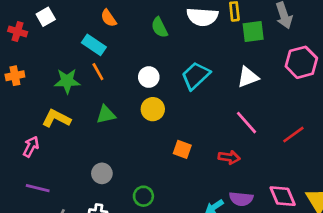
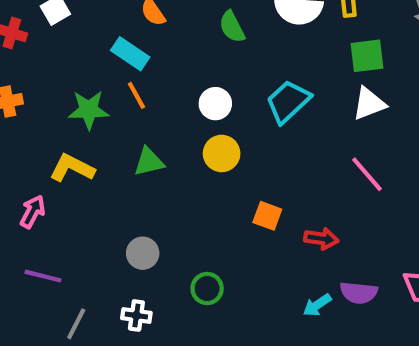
green square: (253, 31) -> (367, 56), moved
red arrow: (229, 157) -> (321, 239), moved

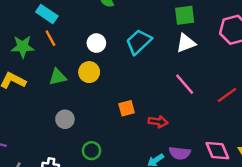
yellow circle: (222, 153) -> (89, 72), moved
orange square: (267, 216) -> (127, 108), turned -35
gray circle: (143, 253) -> (65, 119), moved

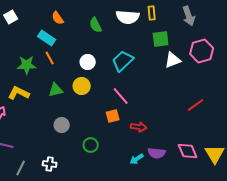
white triangle: (186, 43) -> (173, 60), moved
pink line: (185, 84) -> (121, 96), moved
green circle: (92, 151) -> (91, 145), moved

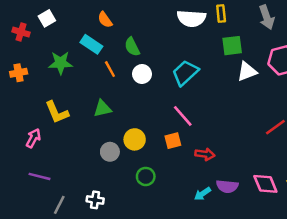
green semicircle: (96, 25) -> (132, 47), moved
orange line: (50, 58) -> (110, 69), moved
green star: (27, 65) -> (61, 63), moved
yellow circle: (82, 86) -> (135, 139), moved
yellow L-shape: (19, 93) -> (57, 112), turned -140

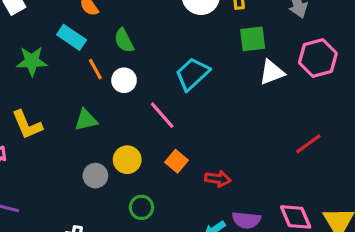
white circle: (142, 74) -> (124, 80), moved
pink line: (183, 116) -> (162, 115), moved
orange square: (173, 141) -> (176, 161), turned -35

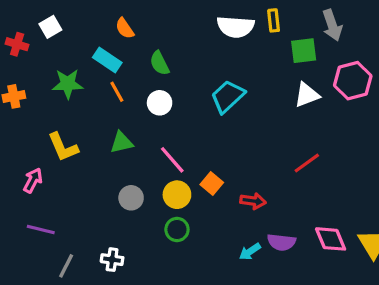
green square: (253, 39) -> (304, 51), moved
orange line: (95, 69) -> (117, 92), moved
pink line: (162, 115) -> (172, 160), moved
red line: (308, 144) -> (307, 163), moved
yellow circle: (127, 160) -> (177, 195), moved

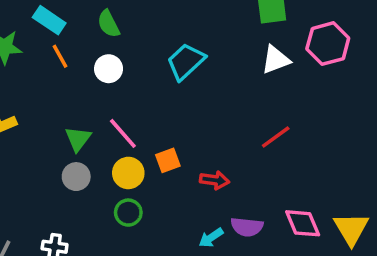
green triangle: (122, 142) -> (78, 139), moved, turned -40
orange square: (212, 184) -> (168, 160), turned 30

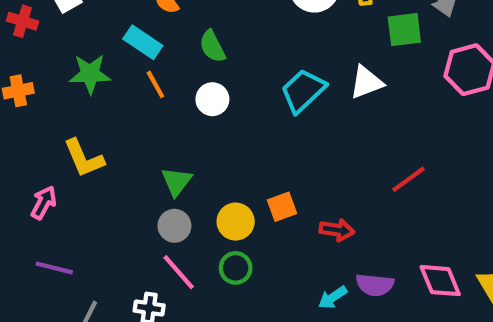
white triangle: (276, 60) -> (366, 82), moved
pink line: (123, 133) -> (179, 272), moved

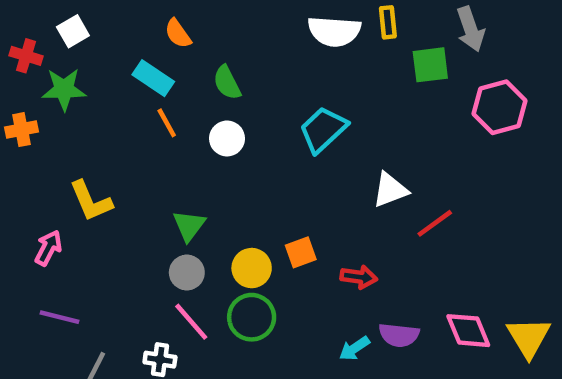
green star: (90, 74) -> (64, 89), moved
white triangle: (366, 82) -> (390, 190), moved
green circle: (236, 268) -> (252, 317), size x1.4

